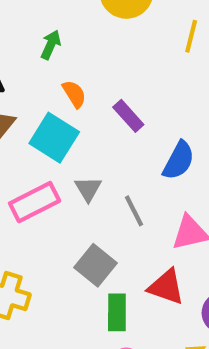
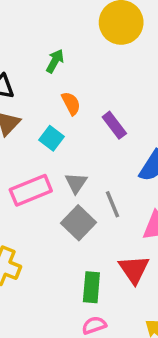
cyan square: (54, 138) -> (51, 138), size x0.6
gray square: (96, 265) -> (79, 223), moved
red triangle: (166, 287) -> (134, 269), turned 32

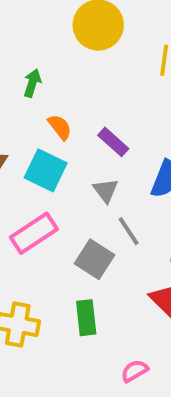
cyan square: (51, 138) -> (46, 170), size x1.5
gray triangle: (76, 183) -> (106, 190), moved
green rectangle: (91, 287) -> (86, 318), moved

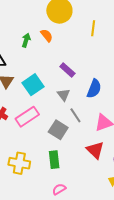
orange semicircle: (60, 127) -> (47, 35), moved
cyan square: (46, 170) -> (33, 85), turned 30
pink semicircle: (135, 371) -> (59, 189), moved

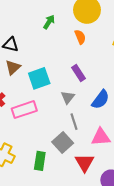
orange semicircle: (47, 35) -> (80, 37), moved
green arrow: (26, 40) -> (49, 22), moved
gray square: (58, 130) -> (63, 143), moved

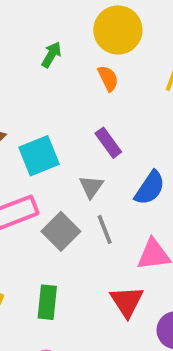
gray square: (63, 143) -> (61, 231), moved

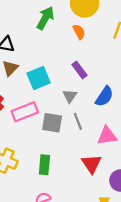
green arrow: (51, 55) -> (45, 18), size x1.5
gray square: (61, 231) -> (52, 123), turned -35

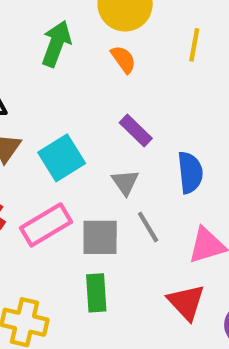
blue semicircle: (104, 96) -> (190, 173), turned -30
green rectangle: (44, 165) -> (96, 293), moved

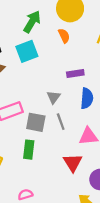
purple rectangle: (136, 130) -> (75, 74), moved, turned -63
cyan square: (62, 158) -> (27, 51), moved

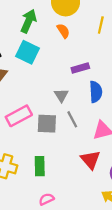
cyan square: (27, 51) -> (27, 52), turned -35
green rectangle: (29, 150) -> (40, 166), moved

